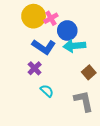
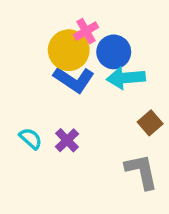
yellow circle: (34, 16) -> (69, 50), moved
purple cross: (35, 68) -> (67, 140), moved
cyan semicircle: (47, 91) -> (31, 139), moved

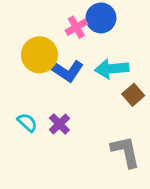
yellow circle: (69, 50) -> (39, 55), moved
blue circle: (114, 52) -> (101, 18), moved
brown square: (150, 123) -> (133, 95), moved

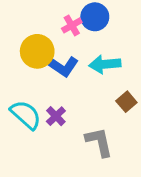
brown square: (133, 95) -> (126, 102), moved
cyan semicircle: (27, 122) -> (26, 115), size x1.6
gray L-shape: (126, 152) -> (99, 142), moved

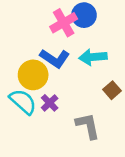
pink cross: (72, 25) -> (64, 23), size x1.5
yellow circle: (37, 51) -> (33, 75), moved

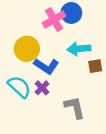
blue L-shape: (55, 58) -> (46, 66), moved
yellow circle: (33, 75) -> (27, 49), moved
brown square: (112, 90) -> (95, 66), moved, turned 32

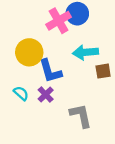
blue L-shape: (46, 66) -> (50, 71), turned 40
cyan semicircle: (19, 87) -> (21, 93), size x0.6

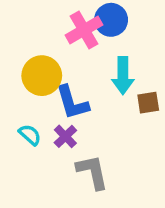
cyan arrow: (85, 52) -> (123, 76), turned -85
gray L-shape: (81, 116) -> (92, 172), moved

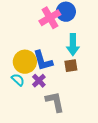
yellow circle: (42, 76) -> (25, 62), moved
brown square: (148, 103) -> (71, 66), moved

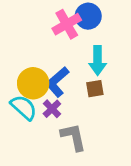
blue L-shape: (43, 61) -> (57, 82), turned 65
cyan semicircle: (18, 80) -> (24, 107), size x1.5

